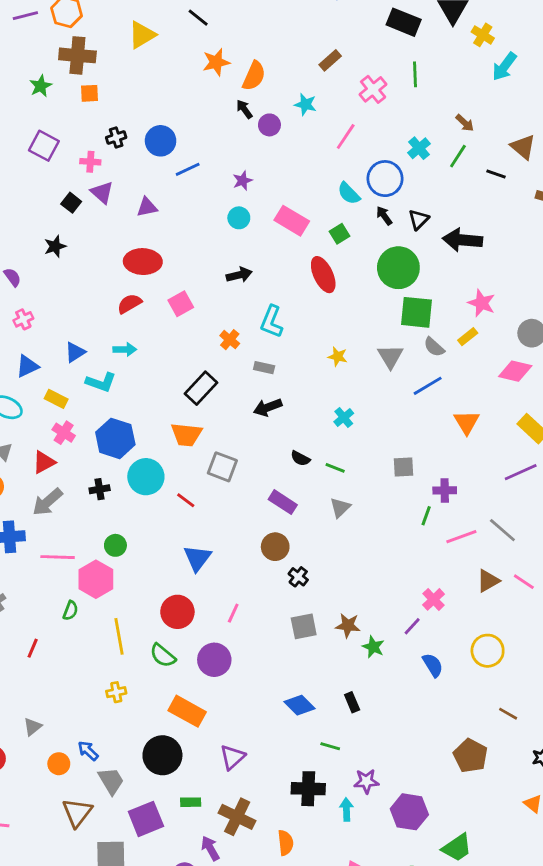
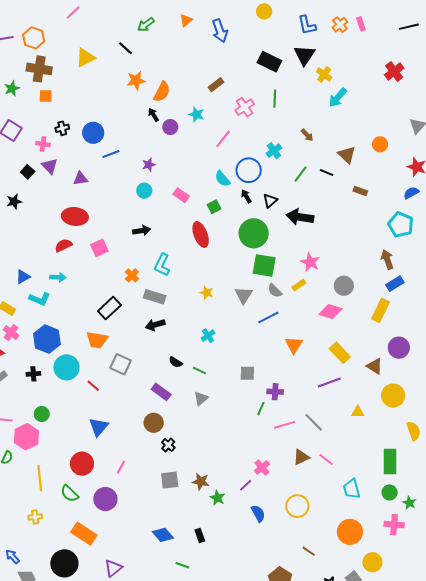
green line: (458, 156) -> (301, 174), moved
pink rectangle: (292, 221) -> (181, 195), size x0.7
gray rectangle: (264, 368) -> (155, 297), size x1.5

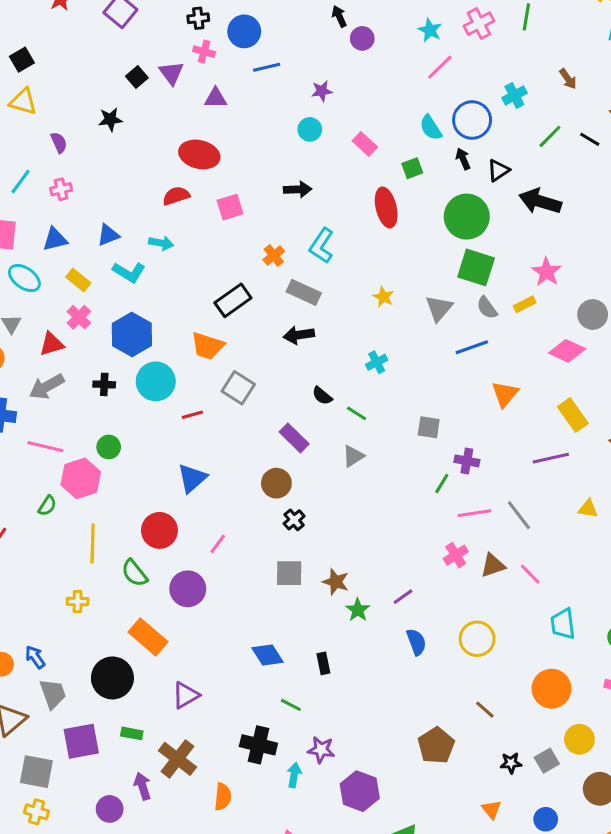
cyan star: (196, 114) -> (430, 30), moved
pink cross: (43, 144) -> (204, 52), moved
red line: (93, 386) -> (192, 415), turned -64
pink cross: (262, 467) -> (456, 555), moved

